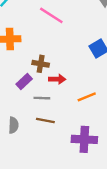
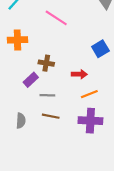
red arrow: (57, 79) -> (79, 74), moved
purple cross: (84, 139) -> (90, 121), moved

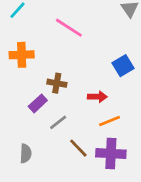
gray line: (47, 95) -> (58, 122), turned -40
brown line: (51, 116) -> (78, 148), moved, turned 35

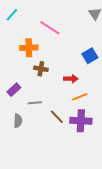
orange cross: (22, 55) -> (29, 48), moved
purple rectangle: (38, 103) -> (14, 90), moved
gray line: (58, 122) -> (35, 103), moved, turned 32

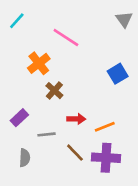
orange cross: (29, 48) -> (39, 63), turned -36
brown cross: (41, 69) -> (54, 91), turned 32
red arrow: (71, 79) -> (76, 119), moved

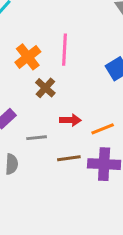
pink line: (66, 37) -> (64, 50), moved, turned 60
brown line: (75, 153) -> (69, 158), turned -54

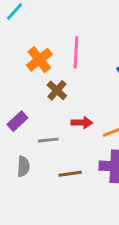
brown line: (69, 158) -> (70, 174), moved

